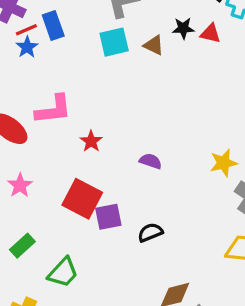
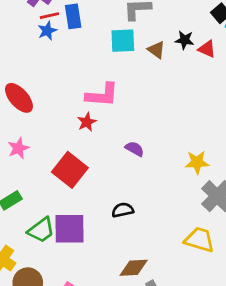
pink L-shape: (53, 110) -> (102, 95), moved
purple square: (108, 217) -> (69, 229), moved, size x1.4

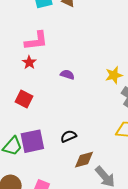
red square: (70, 170) -> (24, 99), size x0.7
black semicircle: (123, 210) -> (69, 136), moved

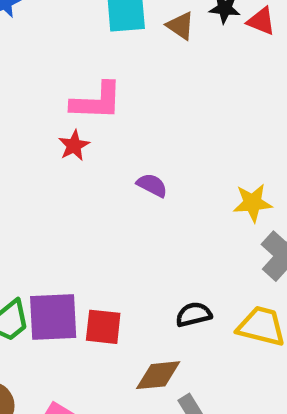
red square: (24, 99) -> (103, 327), moved, turned -30
black semicircle: (69, 136) -> (194, 314), moved

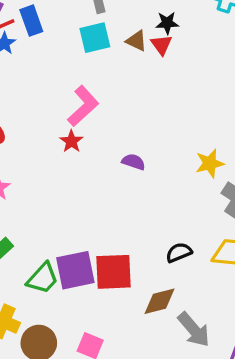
red triangle: (261, 21) -> (161, 45), moved, turned 40
pink L-shape: (97, 101) -> (83, 106), turned -36
red square: (103, 327) -> (113, 272), size x1.4

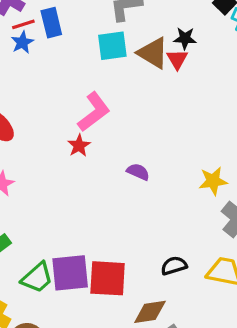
brown triangle: (136, 41) -> (153, 53), size x1.5

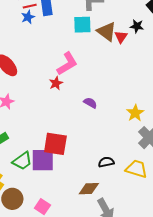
black star: (185, 38) -> (137, 26), moved
yellow star: (213, 181) -> (135, 113), turned -30
red square: (108, 278) -> (55, 144), moved

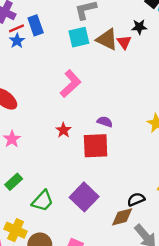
red star: (56, 83) -> (63, 130), moved
red square: (55, 144) -> (96, 146), moved
purple square: (43, 160) -> (84, 197), moved, turned -35
black semicircle: (106, 162) -> (136, 199), moved

